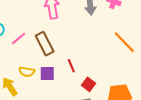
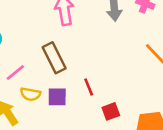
pink line: (19, 39) -> (15, 73), moved
red square: (88, 84) -> (111, 111), turned 32

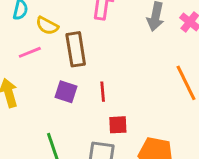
yellow semicircle: (30, 94) -> (47, 26), moved

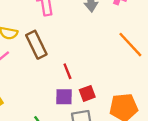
purple square: (66, 92) -> (64, 97), moved

